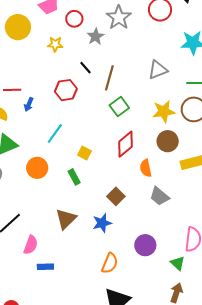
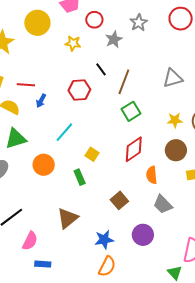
gray star: (119, 18) -> (139, 23), size x0.7
yellow star: (164, 111) -> (175, 120), size x0.7
blue star: (102, 223) -> (104, 240), moved
purple circle: (145, 245) -> (143, 235), moved

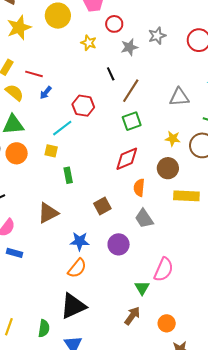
red hexagon: (79, 90) -> (83, 106), moved
yellow square: (92, 154) -> (51, 151), moved, turned -32
orange circle: (44, 165) -> (17, 153), moved

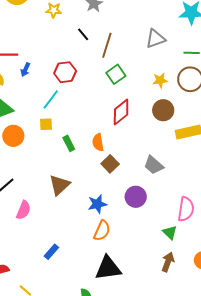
orange semicircle: (139, 188) -> (98, 142), moved
blue rectangle: (15, 253) -> (51, 252), moved, turned -49
black triangle: (73, 306) -> (108, 268), turned 32

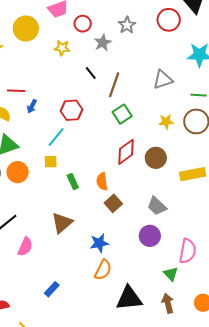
brown circle: (163, 110) -> (156, 158), moved
purple circle: (136, 197) -> (150, 236), moved
brown arrow: (168, 262) -> (168, 303), turned -36
black triangle: (108, 268) -> (129, 298), moved

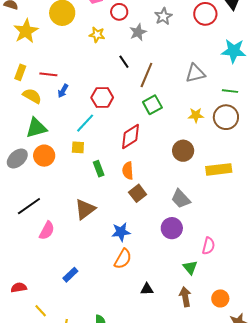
red diamond: (126, 152) -> (131, 137), moved
pink semicircle: (188, 251) -> (208, 246), size x0.7
black triangle: (129, 298) -> (147, 289), size x0.5

